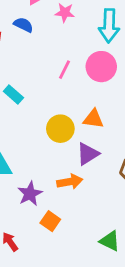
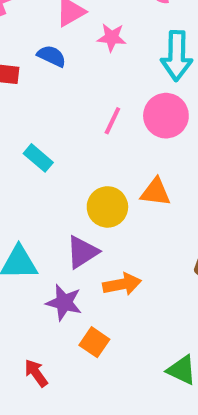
purple triangle: (88, 154) -> (82, 252), moved
purple star: (30, 194) -> (64, 303), turned -30

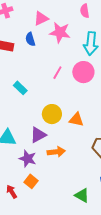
pink star: (112, 37) -> (60, 32), size x1.5
blue semicircle: (52, 56) -> (30, 39), turned -136
orange triangle: (155, 192) -> (76, 120), moved
orange square: (94, 342) -> (31, 181), moved

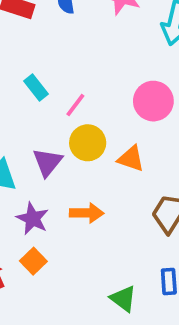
pink circle: (83, 72) -> (153, 101), moved
pink line: (57, 73) -> (75, 105), moved
purple triangle: (38, 135) -> (47, 162), moved, turned -30

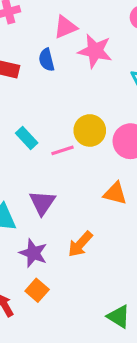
pink line: (75, 105) -> (62, 150), turned 40
yellow circle: (88, 143) -> (90, 130), moved
orange arrow: (87, 213) -> (80, 244), turned 136

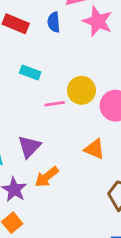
cyan rectangle: (27, 138) -> (30, 72), moved, turned -36
orange arrow: (80, 244) -> (47, 177), moved

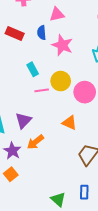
pink star: (98, 21) -> (62, 45), moved
cyan rectangle: (30, 72) -> (33, 69), moved, turned 40

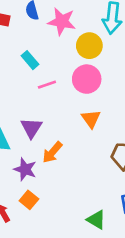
yellow circle: (61, 81) -> (89, 46), moved
pink circle: (85, 92) -> (87, 79), moved
orange triangle: (69, 123) -> (91, 119), turned 42

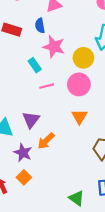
pink star: (62, 21) -> (54, 47), moved

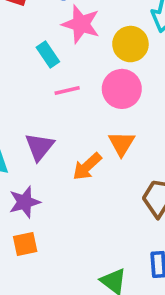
orange arrow: (46, 141) -> (87, 167), moved
purple star: (23, 153) -> (25, 202), turned 30
orange square: (24, 177) -> (25, 244), turned 32

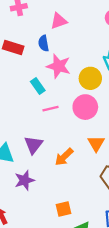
orange triangle: (122, 143) -> (96, 144), moved
orange square: (25, 244) -> (64, 209), moved

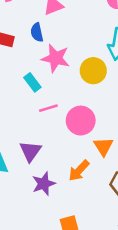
pink circle: (85, 107) -> (81, 121), moved
orange arrow: (64, 157) -> (79, 170), moved
purple star: (25, 180) -> (44, 184), moved

